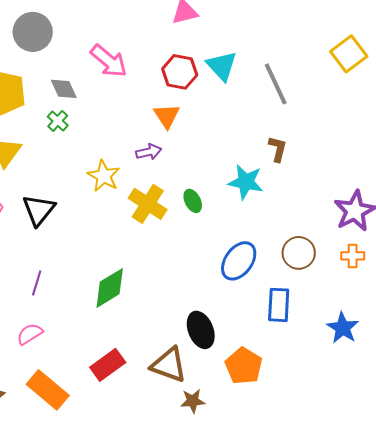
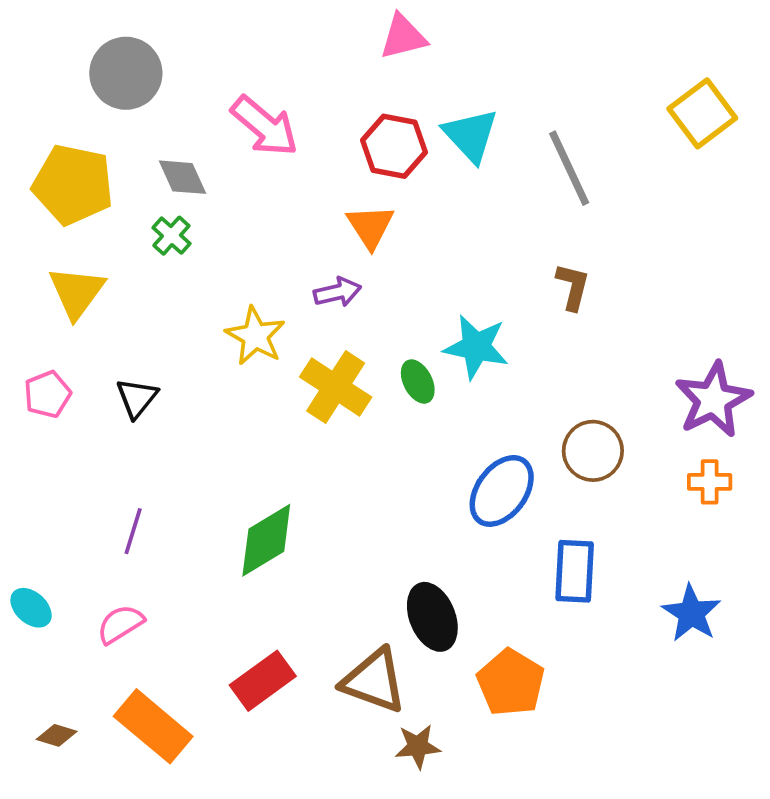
cyan star: (246, 182) -> (476, 347), moved
black triangle: (39, 210) -> (137, 398), size x0.7
brown circle: (299, 253) -> (593, 451), moved

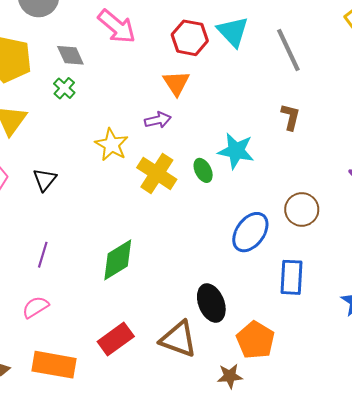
orange rectangle: (153, 726) -> (54, 365), turned -30
brown star: (418, 746) -> (230, 376), moved

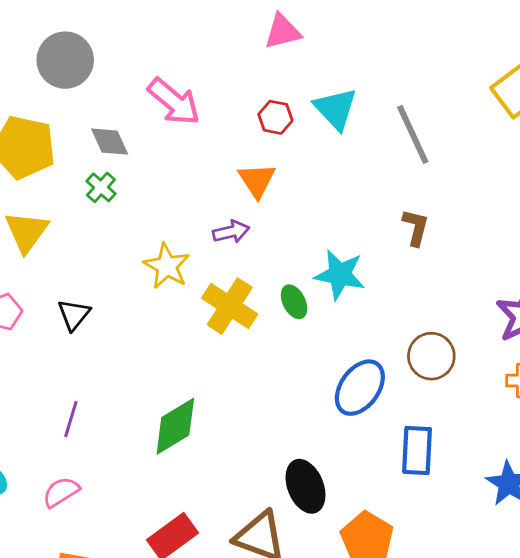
red hexagon: (190, 38) -> (275, 117), size x0.7

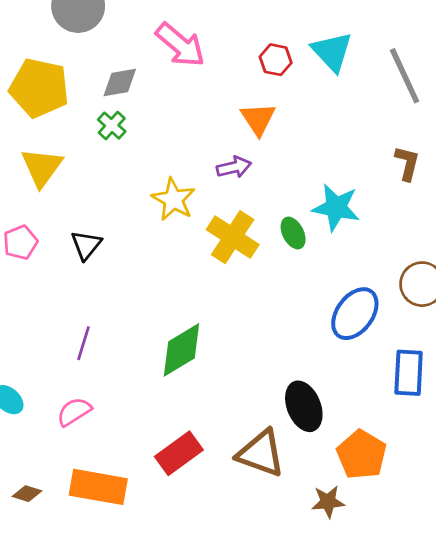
gray diamond: (110, 142) -> (120, 83), turned -75

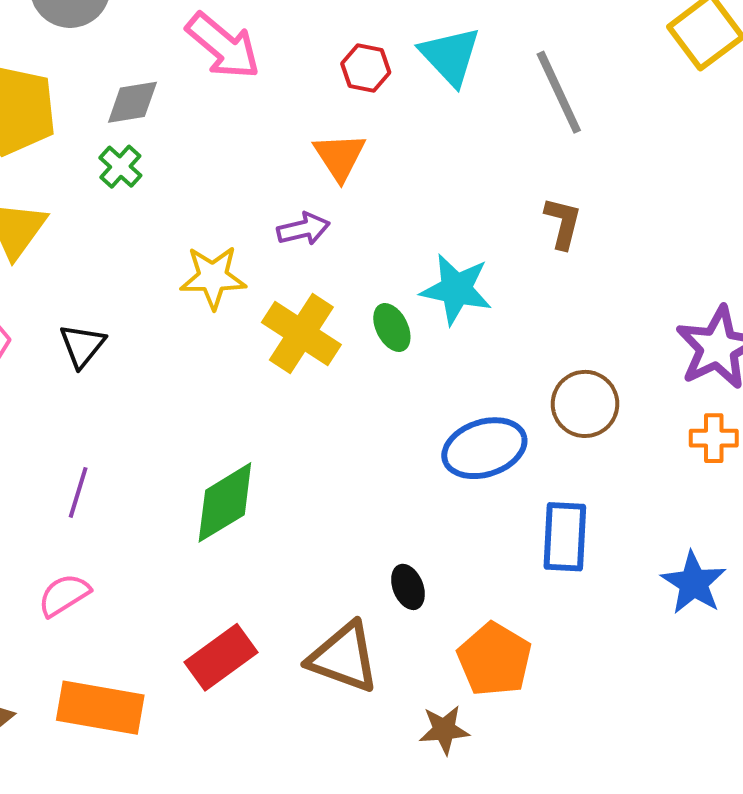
yellow star: (173, 199) -> (213, 277), turned -30
blue ellipse: (355, 314) -> (484, 448), turned 36
black ellipse: (304, 406) -> (408, 587), size x0.6

